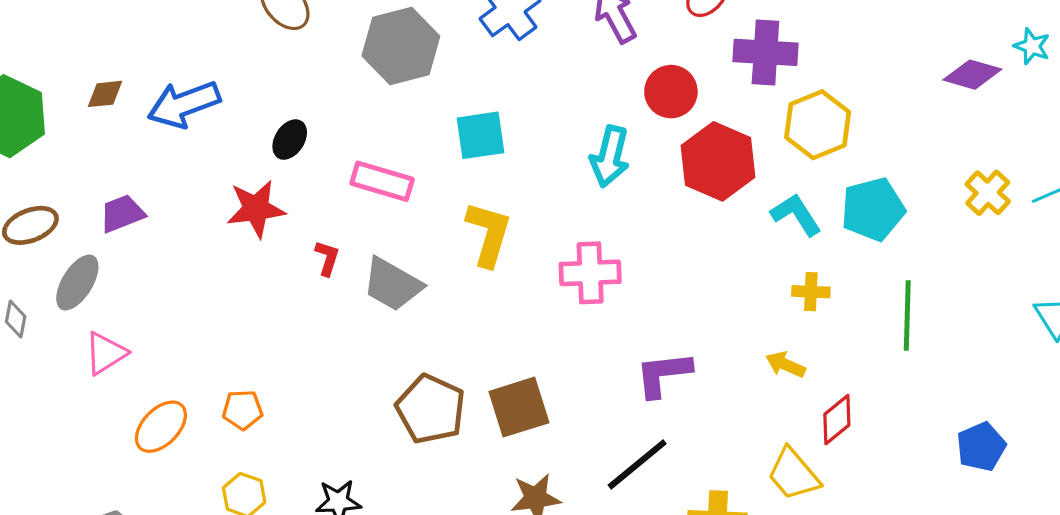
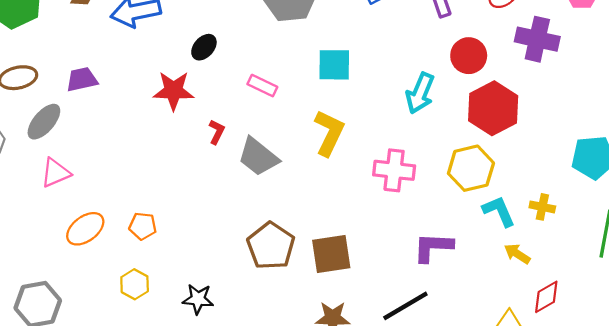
yellow hexagon: (818, 125) -> (471, 168), moved
pink rectangle: (382, 181) -> (262, 86), size x0.7
cyan L-shape: (796, 215) -> (499, 211), moved

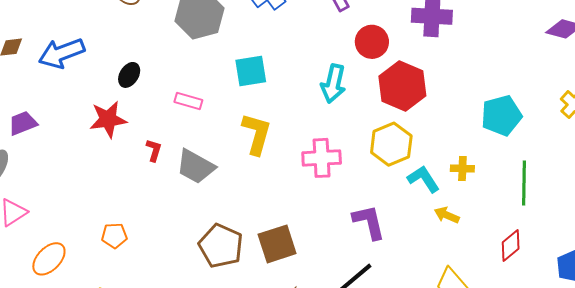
orange pentagon: (143, 226) -> (114, 236), moved
purple L-shape: (433, 247) -> (369, 222), turned 84
red diamond: (546, 297) -> (511, 245), moved

